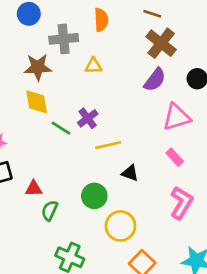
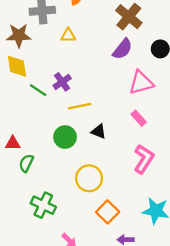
green circle: (94, 196) -> (65, 137), moved

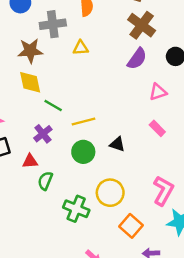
purple cross: (62, 82) -> (43, 134), moved
pink triangle: (141, 83) -> (158, 92), size x0.7
yellow line: (80, 106) -> (83, 121), moved
pink L-shape: (144, 159) -> (163, 191), moved
green cross: (43, 205) -> (76, 209), moved

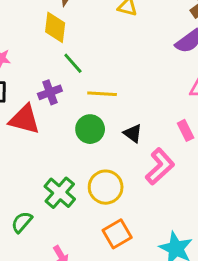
red triangle: (30, 161) -> (24, 119), size x1.6
green semicircle: (45, 181) -> (22, 222), moved
pink L-shape: (163, 191) -> (160, 166), moved

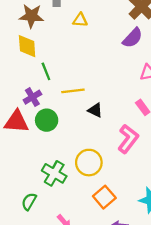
green line: (73, 63) -> (46, 71), turned 30
green circle: (90, 129) -> (47, 120), moved
black triangle: (133, 133) -> (95, 110), moved

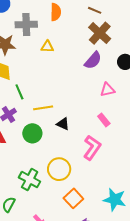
green circle: (47, 120) -> (32, 133), moved

